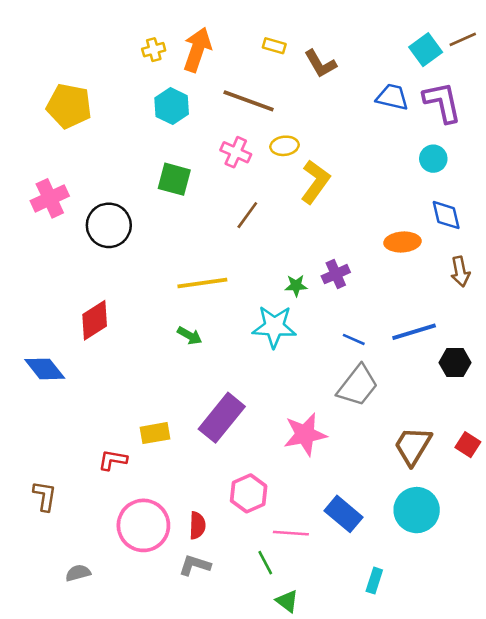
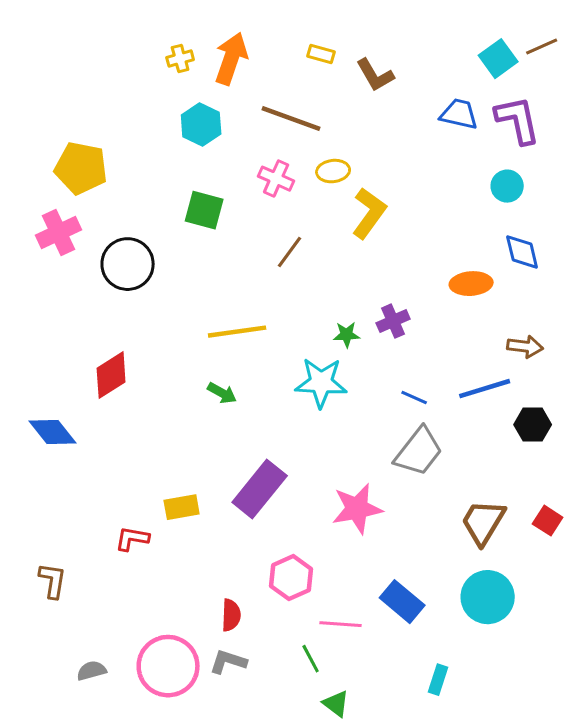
yellow pentagon: (69, 106) -> (81, 168), moved
brown arrow: (460, 271) -> (525, 347), moved, turned -72
pink circle: (143, 525) -> (168, 666), moved

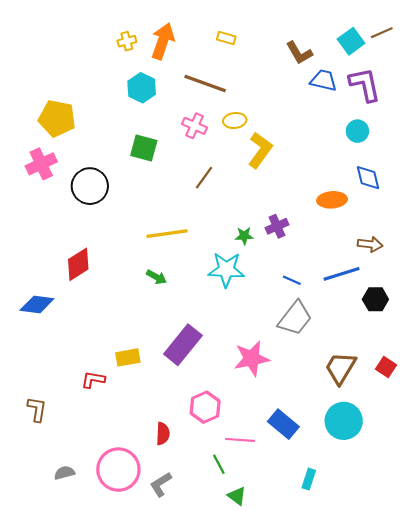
brown L-shape: (375, 75) -> (299, 53), moved
blue diamond: (53, 432) -> (37, 305), turned -44
gray L-shape: (228, 662) -> (161, 484), moved, turned -50

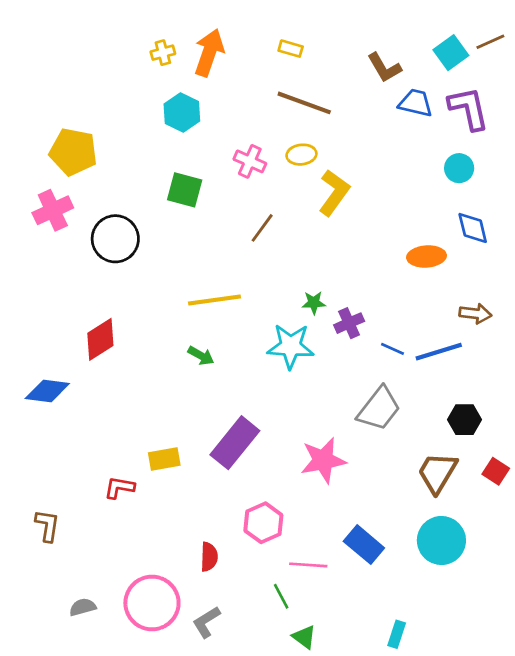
brown line: (205, 83) -> (304, 103), moved
purple cross: (277, 226) -> (349, 323), moved
blue line: (292, 280) -> (393, 349), moved
black hexagon: (375, 299) -> (465, 420), moved
cyan rectangle: (309, 479) -> (397, 634), moved

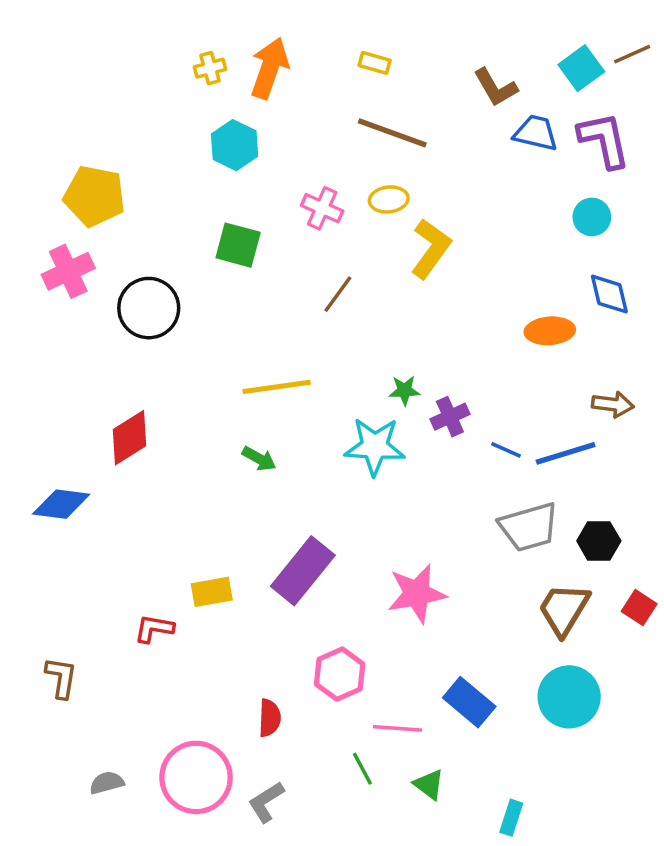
gray trapezoid: (379, 409) -> (529, 527), moved, turned 36
green triangle: (304, 637) -> (429, 784), moved

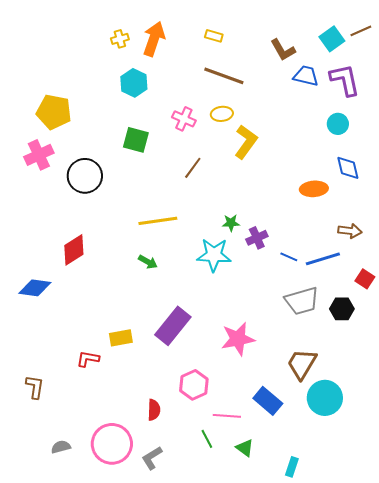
red square: (639, 608) -> (365, 279), moved
brown trapezoid: (564, 609) -> (302, 364), moved

